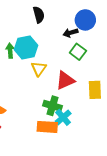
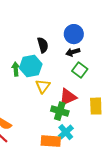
black semicircle: (39, 15) -> (43, 45), moved
blue circle: (85, 20) -> (74, 34), moved
green cross: (52, 106) -> (60, 111), moved

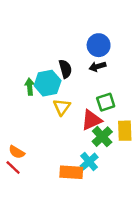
black semicircle: (43, 45) -> (65, 69), moved
green square: (80, 70) -> (106, 102), moved, turned 35
green cross: (60, 111) -> (102, 137), moved, turned 30

